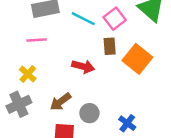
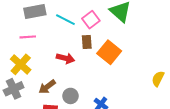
yellow cross: (28, 74) -> (21, 64), size x1.5

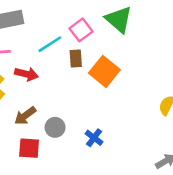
cyan line: (65, 20) -> (50, 44), moved, turned -60
red arrow: (65, 58) -> (26, 74), moved

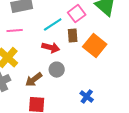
red arrow: (26, 74) -> (51, 48), moved
gray circle: (55, 127) -> (57, 70), moved

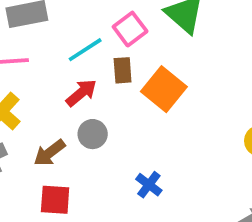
red arrow: (51, 48) -> (81, 93), turned -54

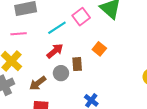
brown rectangle: (123, 70) -> (77, 64), moved
orange square: (164, 89) -> (99, 49), size x0.6

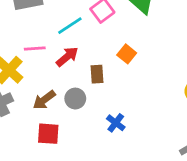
pink line: (19, 34) -> (35, 49), moved
gray circle: (61, 73) -> (75, 99), moved

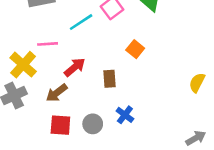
red arrow: (67, 57) -> (75, 67), moved
brown rectangle: (97, 74) -> (109, 79), moved
gray circle: (75, 99) -> (93, 124), moved

